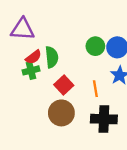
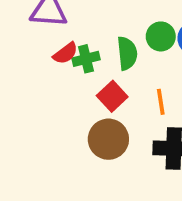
green semicircle: (52, 57) -> (127, 53), moved
green cross: (31, 70) -> (86, 59), moved

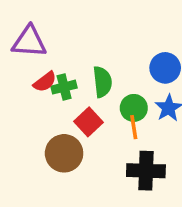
green circle: (161, 36) -> (134, 108), moved
brown circle: (108, 139) -> (64, 153), moved

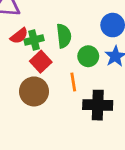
red square: (88, 122) -> (41, 62), moved
orange line: (134, 127) -> (73, 82), moved

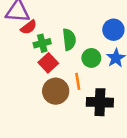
red semicircle: (19, 36) -> (29, 27), moved
brown circle: (34, 91) -> (56, 91), moved

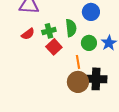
red semicircle: (29, 27) -> (28, 34), moved
blue circle: (113, 30) -> (91, 12), moved
brown circle: (56, 91) -> (78, 82), moved

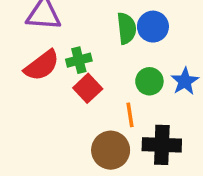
green semicircle: (71, 28) -> (126, 28), moved
red semicircle: (28, 34) -> (42, 65), size x1.5
brown circle: (78, 82) -> (111, 150), moved

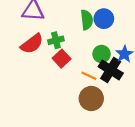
orange line: (130, 115) -> (89, 76), turned -56
black cross: (162, 145) -> (111, 70), moved, turned 30
brown circle: (111, 150) -> (91, 99), moved

